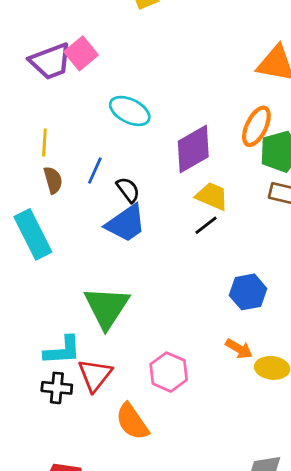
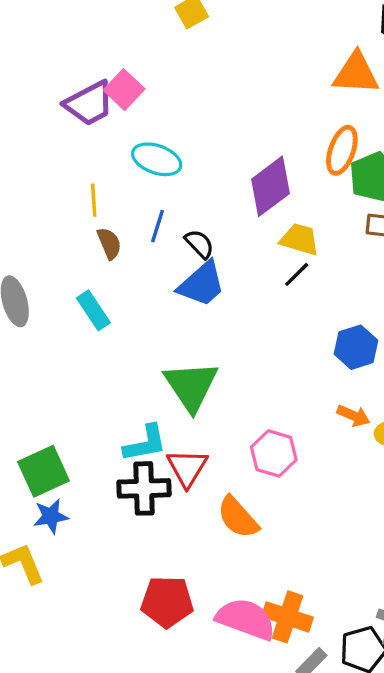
cyan ellipse: (130, 111) -> (157, 159), moved
cyan rectangle: (33, 234) -> (93, 310), size x0.7
black cross: (57, 388) -> (144, 488), size x1.4

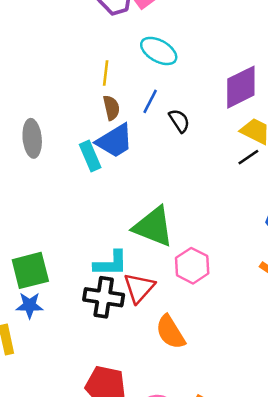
blue trapezoid: (202, 284) -> (115, 141), moved
green triangle: (191, 386) -> (153, 227), turned -45
pink hexagon: (274, 453) -> (192, 266), moved

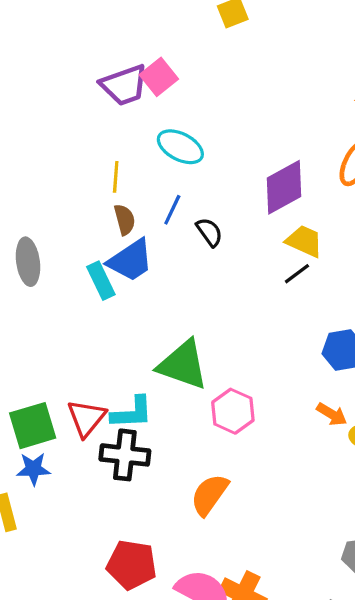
red triangle: (139, 288) -> (86, 418), moved
orange semicircle: (170, 332) -> (209, 495), turned 69

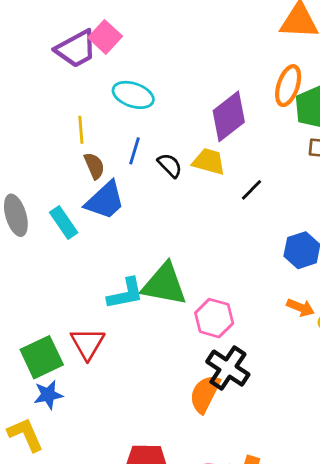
yellow trapezoid: (304, 241) -> (209, 162), moved
cyan rectangle: (101, 281) -> (64, 222), moved
cyan L-shape: (132, 413) -> (125, 294), moved
black cross: (125, 455) -> (228, 368), moved, turned 36

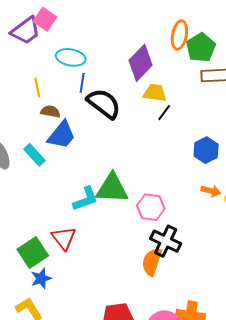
blue line: (135, 151) -> (82, 83), moved
yellow trapezoid: (209, 162) -> (155, 93), moved
black semicircle: (170, 165) -> (104, 104), size x1.8
brown semicircle: (94, 166) -> (50, 112), turned -48

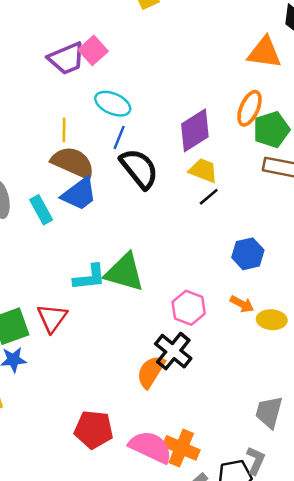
brown semicircle: (50, 112) -> (73, 163), size x1.8
pink hexagon: (151, 207) -> (189, 308), moved

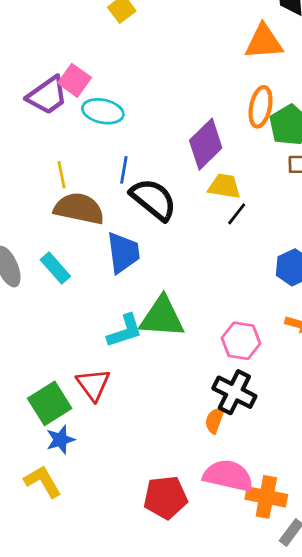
cyan ellipse: (113, 104) -> (103, 111), moved
blue trapezoid: (79, 194) -> (123, 253), moved, turned -48
orange semicircle: (151, 372) -> (215, 420), size x0.7
pink semicircle: (150, 447) -> (228, 476), moved

